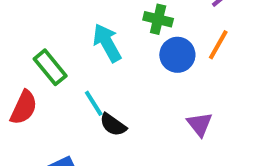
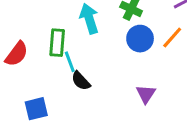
green rectangle: (50, 67) -> (57, 43), moved, turned 32

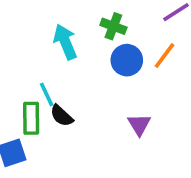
green rectangle: (57, 43) -> (31, 118), moved

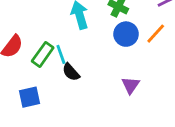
green rectangle: (31, 118) -> (43, 54), moved, turned 30

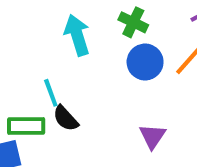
green rectangle: (43, 54) -> (26, 126), moved, turned 55

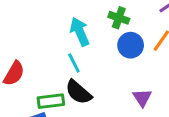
cyan line: (51, 93) -> (74, 63), moved
black semicircle: (66, 118) -> (78, 92), size x1.4

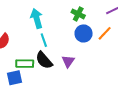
cyan arrow: (80, 32) -> (37, 18), moved
purple triangle: (142, 98) -> (68, 61), moved

